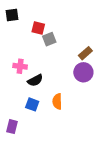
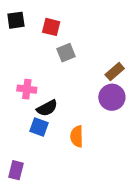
red square: (38, 28) -> (51, 27), moved
blue square: (32, 104) -> (39, 127), moved

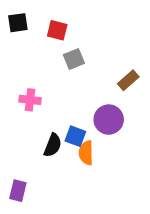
purple circle: (112, 97) -> (109, 120), moved
black semicircle: (47, 108) -> (53, 145), moved, turned -40
blue square: (39, 127) -> (75, 136), moved

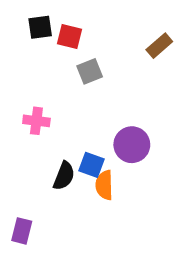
black square: (18, 23) -> (40, 27), moved
brown rectangle: (128, 80) -> (159, 46), moved

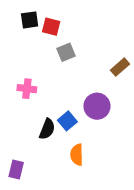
brown rectangle: (159, 46) -> (120, 67), moved
blue square: (91, 165) -> (67, 121), turned 30
orange semicircle: (104, 185) -> (77, 155), moved

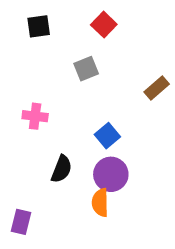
red square: (51, 27) -> (104, 25), moved, turned 30
purple circle: (97, 106) -> (111, 174), moved
blue square: (67, 121) -> (107, 136), moved

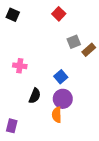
black square: (39, 26) -> (13, 15), moved, turned 32
gray square: (86, 69) -> (74, 42), moved

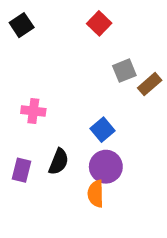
black square: (13, 15) -> (22, 25), turned 32
purple rectangle: (12, 126) -> (22, 170), moved

